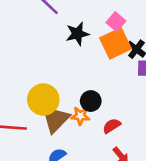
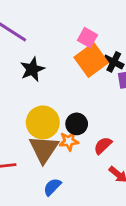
black star: (77, 34) -> (32, 69), moved
yellow circle: (43, 100) -> (43, 122), moved

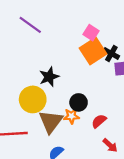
black star: (32, 69) -> (49, 77), moved
yellow circle: (43, 122) -> (33, 99), moved

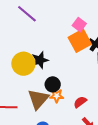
yellow circle: (33, 99) -> (23, 64), moved
black circle: (79, 102) -> (53, 84), moved

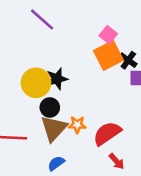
black circle: (53, 84) -> (50, 107), moved
red semicircle: (80, 102) -> (107, 133), size x1.6

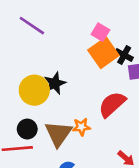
black circle: (50, 107) -> (27, 129), moved
red semicircle: (107, 133) -> (112, 104), moved

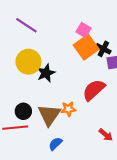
yellow circle: (34, 90) -> (28, 62), moved

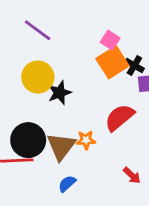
black circle: (23, 111) -> (28, 140), size x1.6

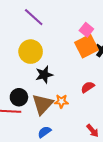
black star: (60, 93) -> (44, 75), moved
red semicircle: (119, 117) -> (88, 87), size x0.6
black circle: (28, 140) -> (19, 97), size x0.7

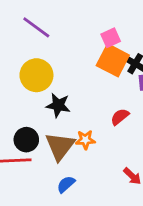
pink square: (86, 30) -> (111, 38), turned 32
orange square: (86, 46) -> (113, 60), turned -30
black star: (44, 75) -> (58, 105), turned 30

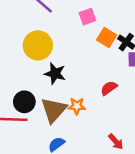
pink square: (111, 38) -> (87, 17), moved
orange square: (113, 60) -> (107, 37), size x0.7

